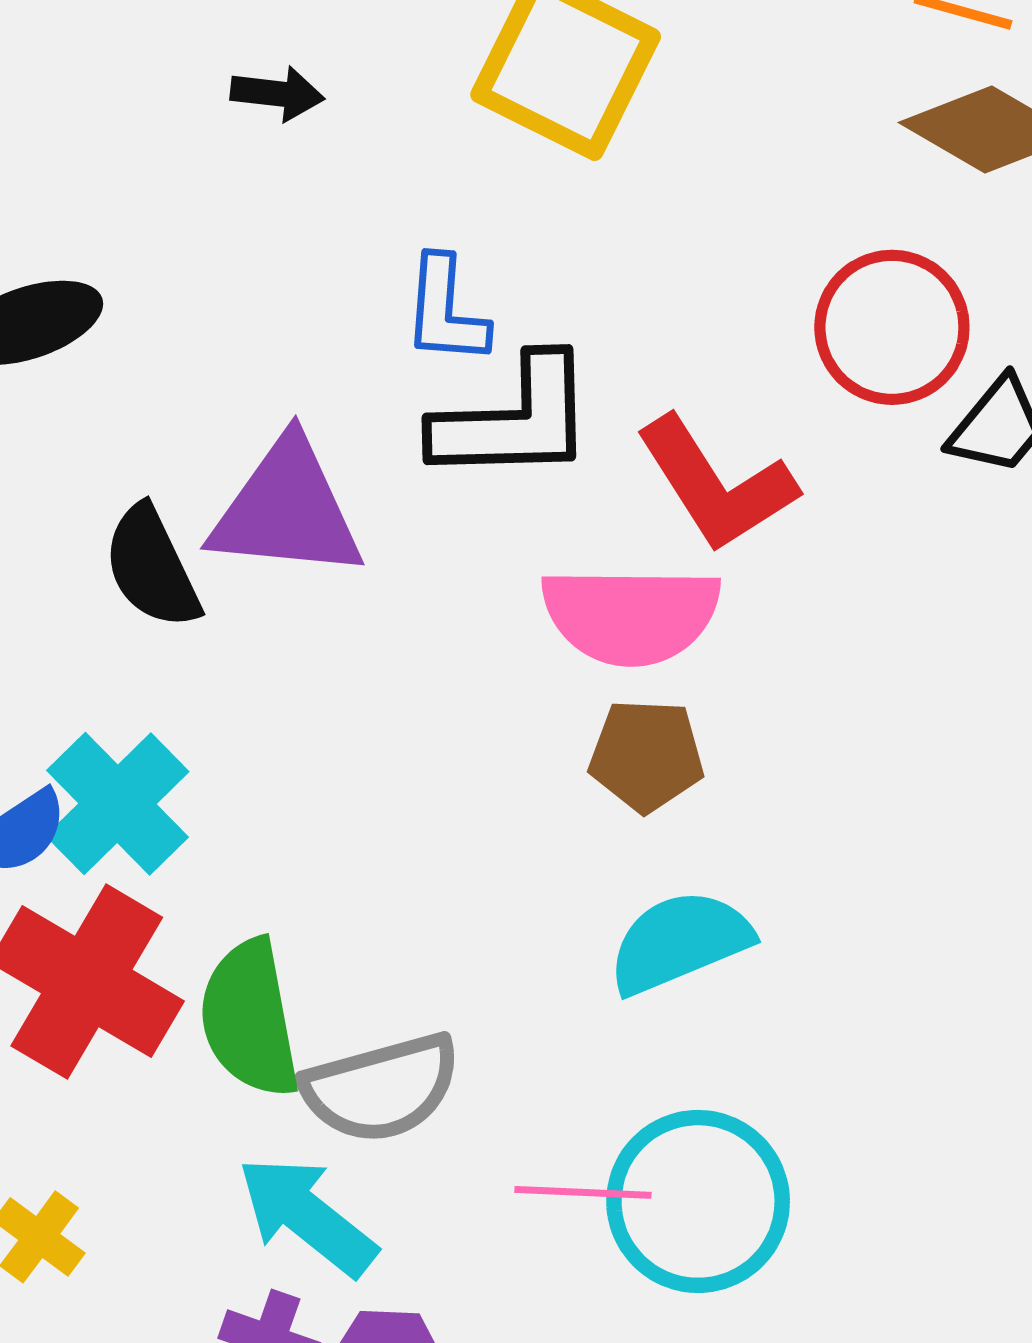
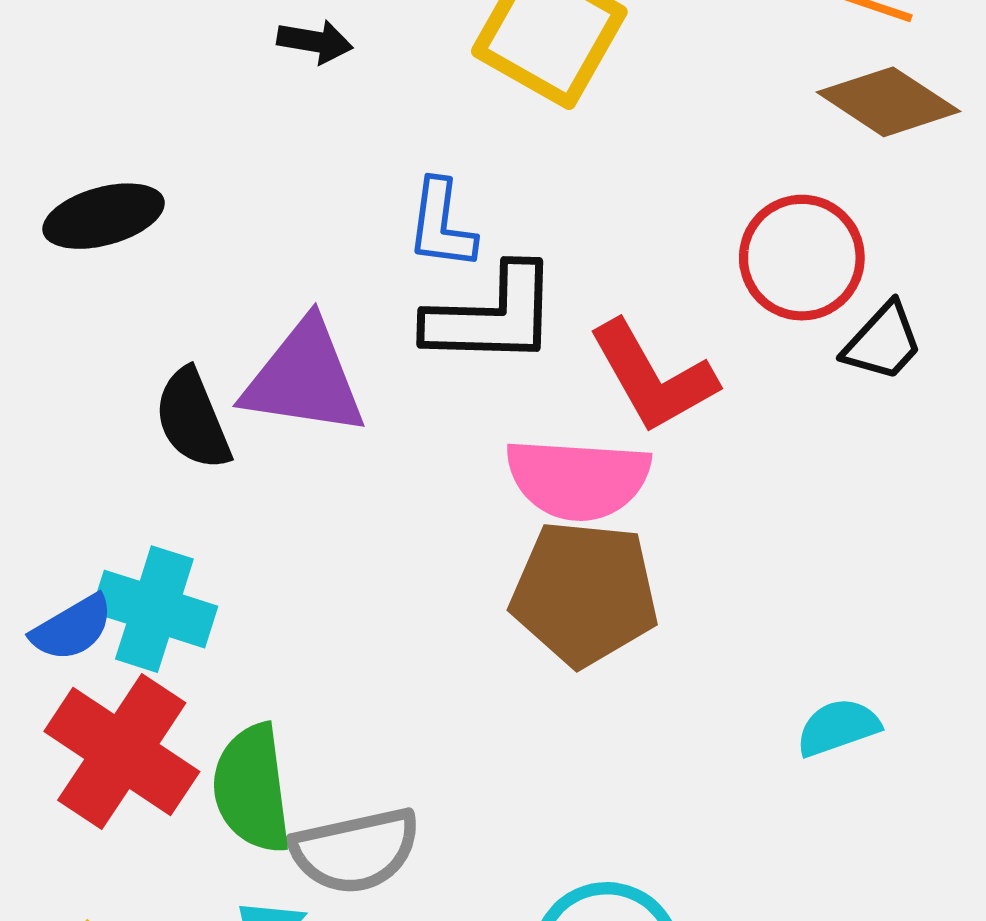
brown pentagon: (646, 755) -> (584, 593), size x1.6
cyan cross: (117, 804) -> (154, 609), turned -31
cyan semicircle: (680, 942) -> (838, 727), moved, size x0.7

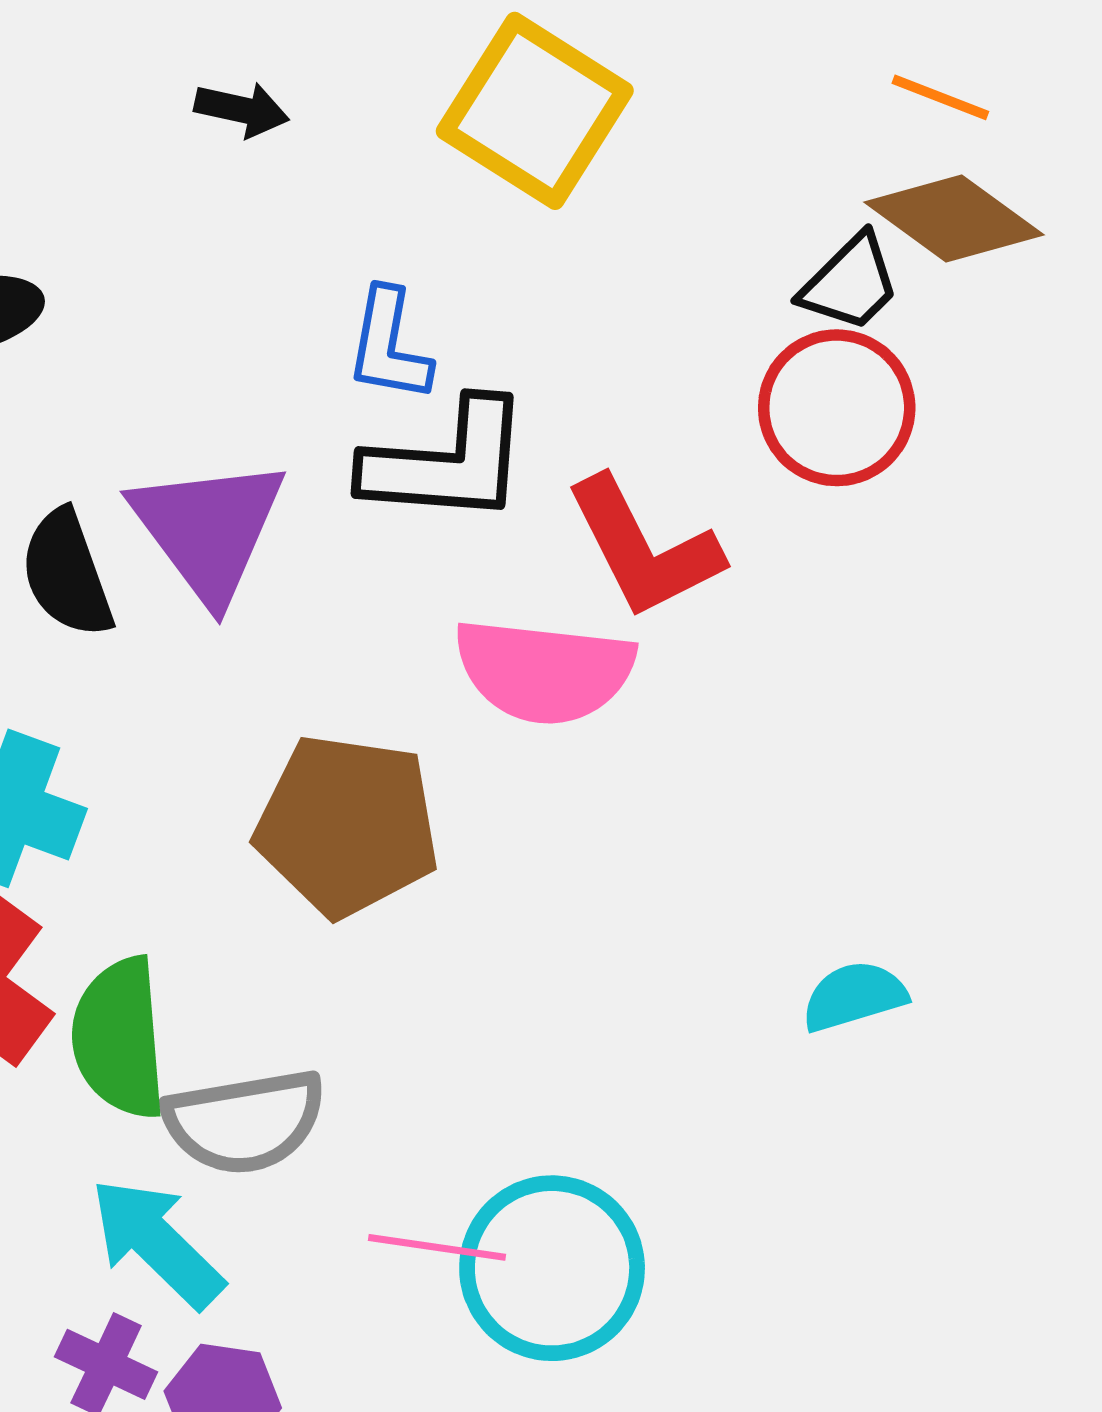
black trapezoid: (883, 342) -> (850, 283), moved
purple triangle: (304, 378) -> (208, 529), turned 42
brown pentagon: (584, 593) -> (347, 825), moved

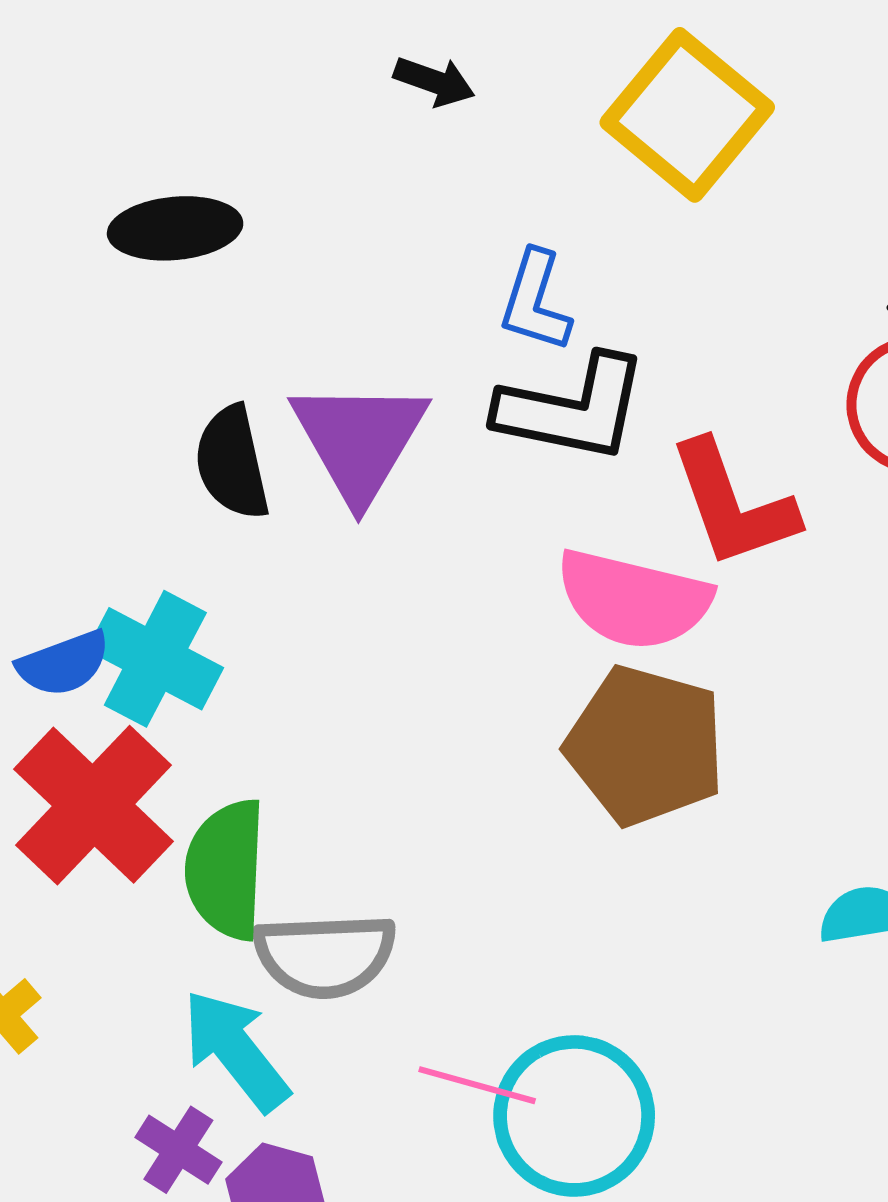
brown pentagon: (347, 825) -> (645, 746), moved

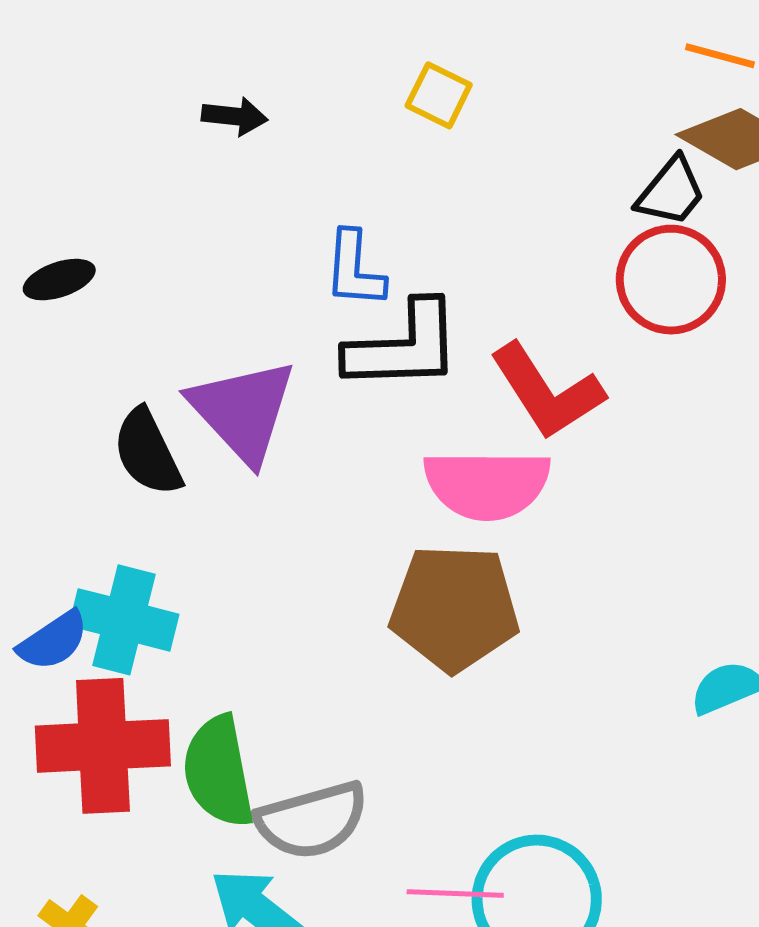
yellow square: (687, 115) -> (439, 95), size x0.5
black ellipse: (175, 228) -> (59, 280), size x0.7
brown pentagon: (645, 746) -> (454, 608), moved
red cross: (93, 805) -> (103, 746), turned -33

